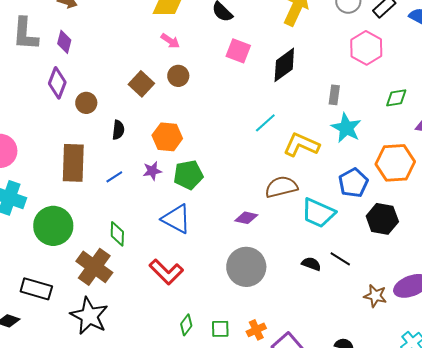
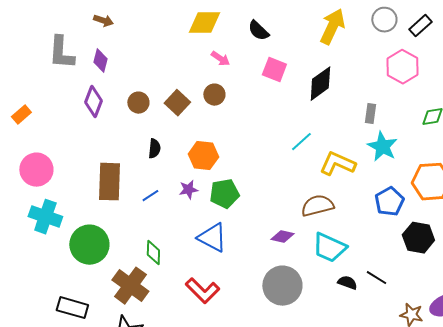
pink arrow: (170, 41) -> (220, 59), moved
brown circle: (86, 103) -> (138, 103), moved
cyan trapezoid: (318, 213) -> (329, 248), moved

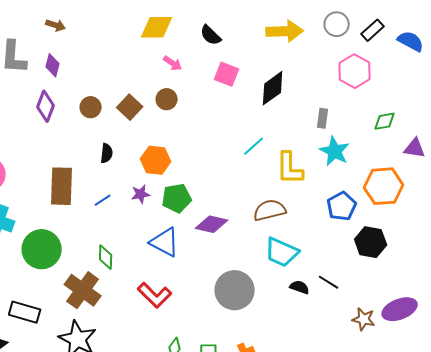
yellow arrow: (332, 27) -> (285, 31), turned 63
yellow L-shape: (337, 164) -> (290, 168), turned -114
purple diamond: (282, 237) -> (212, 224), moved, size x1.4

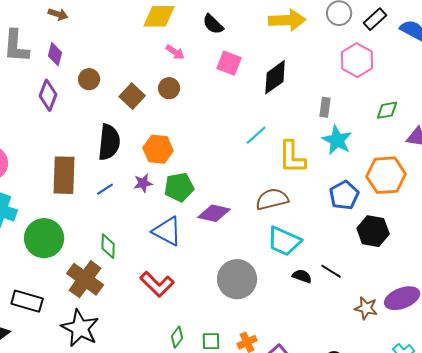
brown circle: (91, 107) -> (89, 79), moved
black semicircle: (107, 153) -> (109, 142), size x1.8

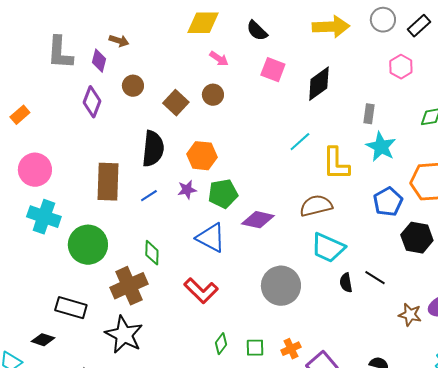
brown arrow: (58, 14) -> (119, 41), moved
pink hexagon: (357, 60) -> (401, 67), size x0.7
black semicircle: (302, 276) -> (346, 283), turned -120
brown cross: (85, 279) -> (129, 286), turned 30

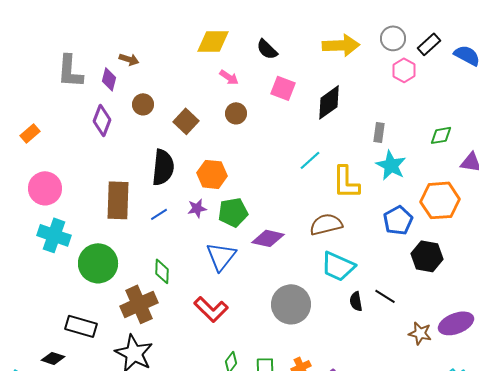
pink hexagon: (401, 67) -> (404, 70), moved
brown circle: (213, 95) -> (236, 113), moved
blue triangle: (211, 238) -> (221, 256), turned 40

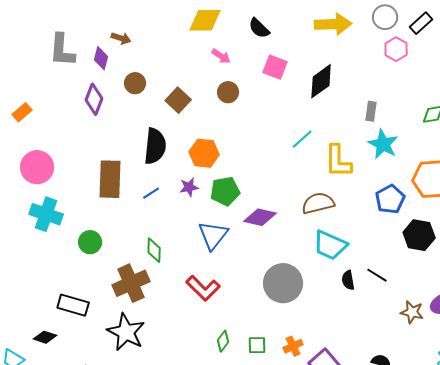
green circle: (98, 263) -> (90, 242), size x0.6

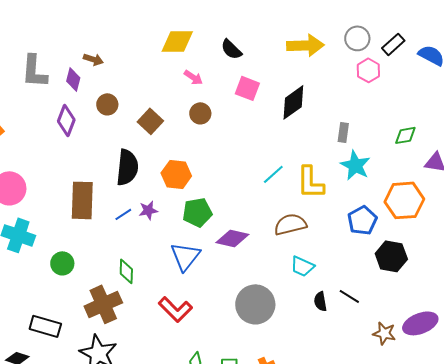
cyan line: (302, 139) -> (273, 174), moved
purple star: (189, 187) -> (148, 210), moved
cyan trapezoid: (330, 245) -> (302, 266), size x0.7

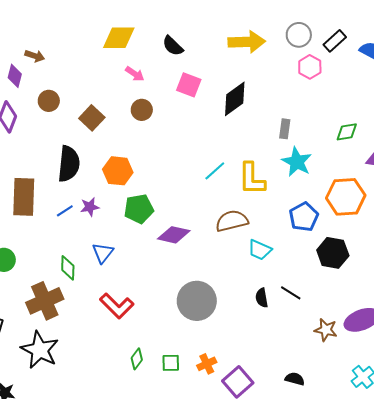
blue triangle: (185, 256) -> (103, 253), moved, size x0.7
cyan trapezoid: (302, 266) -> (260, 250), moved

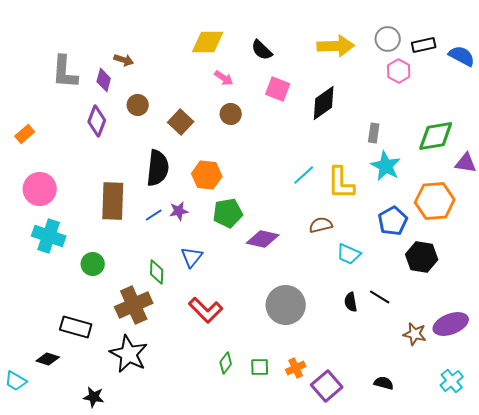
black rectangle: (335, 41) -> (424, 45), turned 30
green diamond: (347, 132) -> (436, 136), size x1.6
brown semicircle: (232, 221) -> (321, 225), size x0.7

